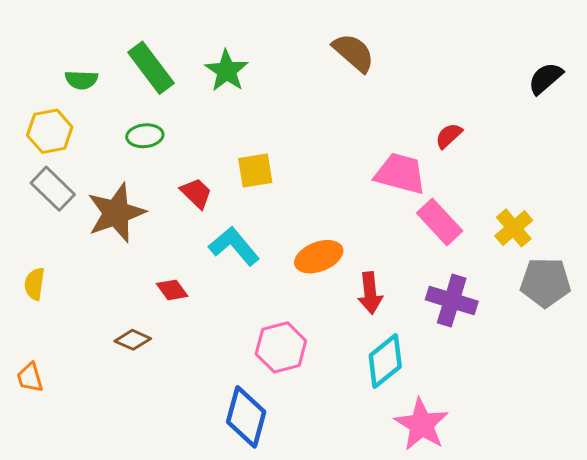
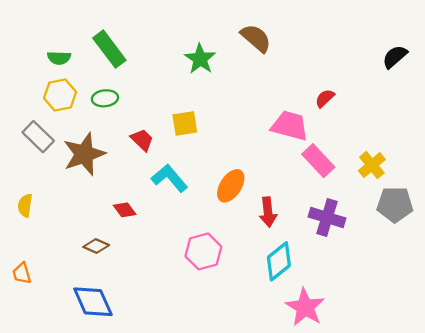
green star: (227, 71) -> (200, 59), moved
yellow hexagon: (50, 131) -> (60, 95), moved
orange ellipse: (319, 257) -> (231, 186), turned -36
blue diamond: (246, 417) -> (93, 302), moved, turned -39

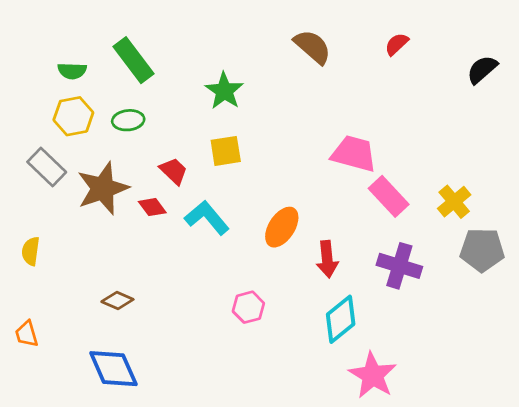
green star: (200, 59) -> (224, 91), moved
red semicircle: (325, 98) -> (397, 44), moved
red diamond: (125, 210) -> (152, 207), moved
pink hexagon: (203, 251) -> (248, 307), size x0.7

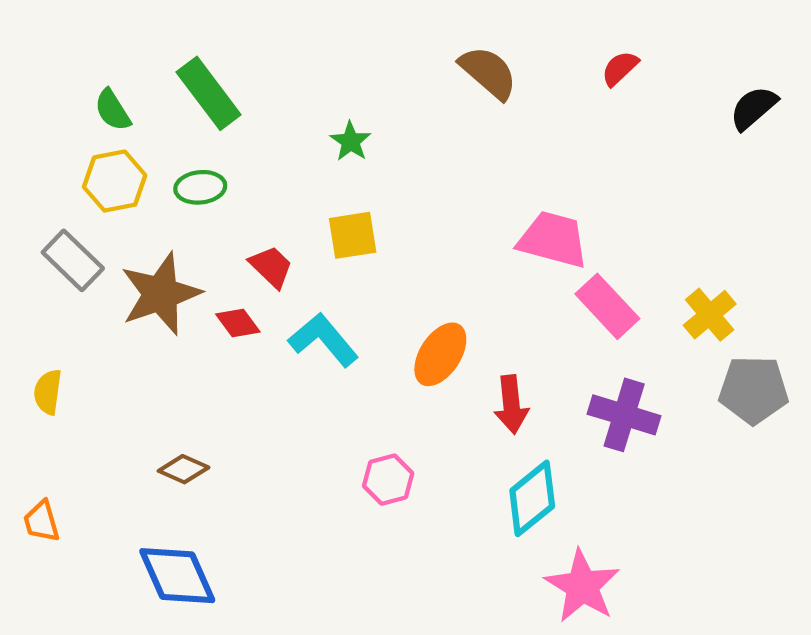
green semicircle: (72, 71) -> (113, 110), turned 56
green star: (224, 91) -> (351, 141), size x0.7

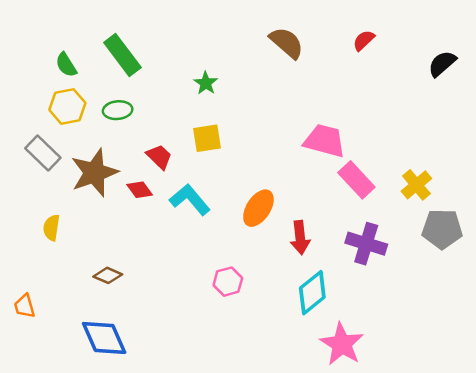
yellow semicircle: (48, 392) -> (51, 228), moved

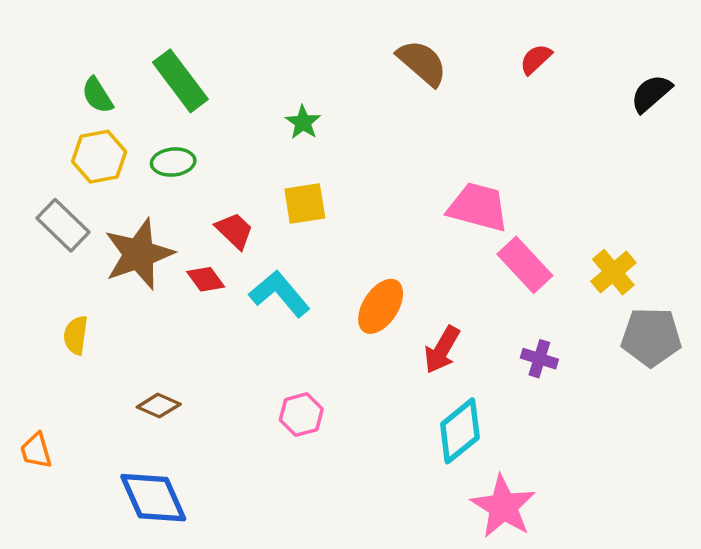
red arrow: (300, 238) -> (442, 350), turned 36
purple cross: (366, 244) -> (539, 359), size x0.6
pink hexagon: (228, 282) -> (301, 415), moved

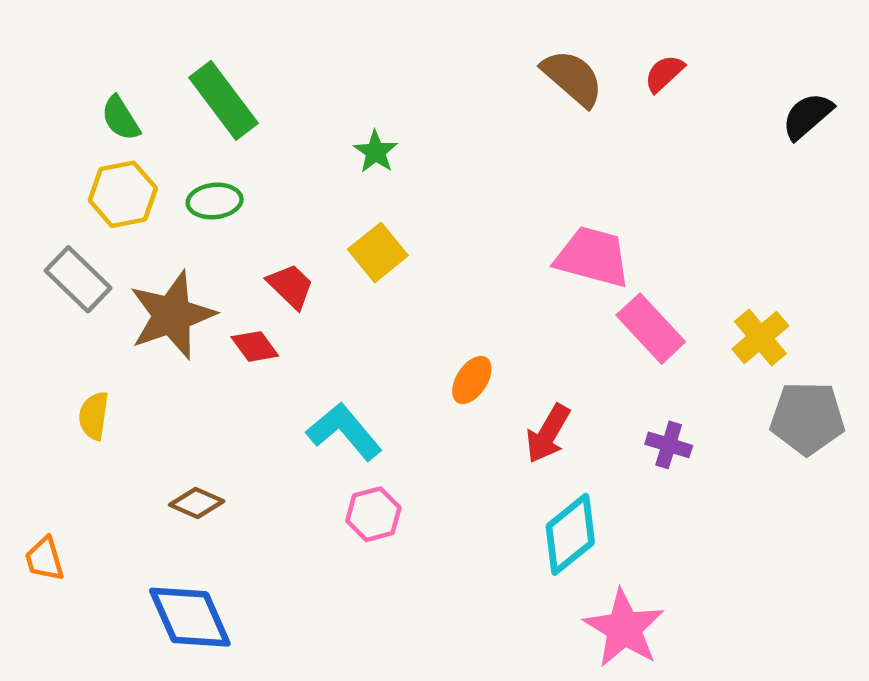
brown semicircle: (422, 63) -> (572, 78), moved
yellow square: (305, 204) -> (378, 252), turned -30
cyan L-shape: (280, 294) -> (344, 431), moved
orange ellipse: (381, 306) -> (472, 380), size x0.7

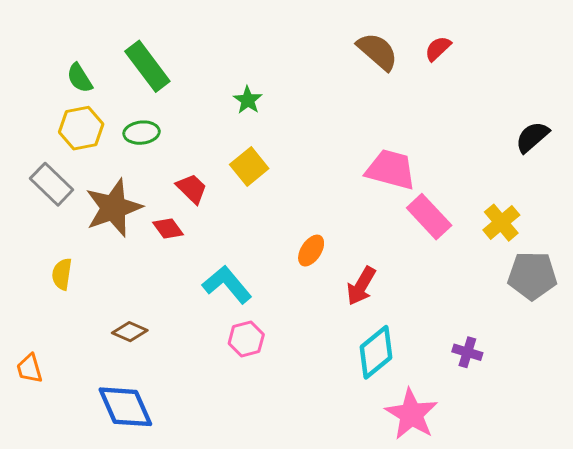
black semicircle: (807, 116) -> (532, 137), moved
purple cross: (669, 445) -> (467, 352), moved

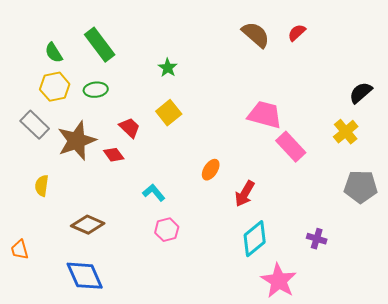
yellow cross: (501, 223) -> (346, 132), moved
cyan L-shape: (227, 284) -> (154, 193), size x0.7
brown diamond: (130, 332) -> (88, 225), size x1.4

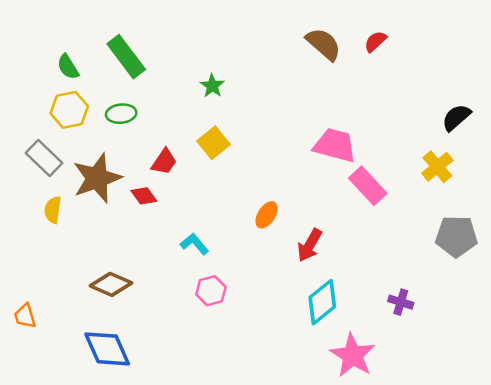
red trapezoid: (130, 128) -> (164, 162), turned 80
yellow semicircle: (42, 186) -> (53, 210), moved

